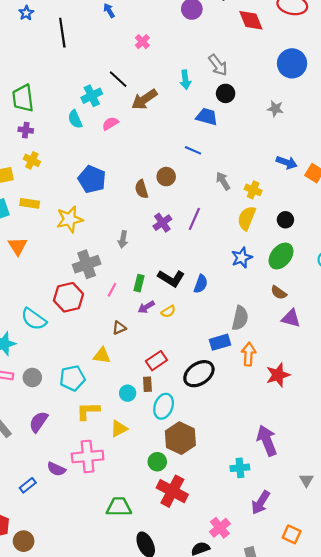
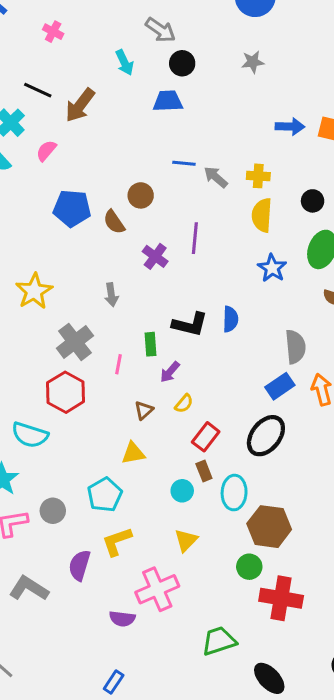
blue line: (193, 150) -> (184, 163), moved
blue pentagon: (92, 179) -> (72, 208), moved
yellow semicircle: (168, 311) -> (184, 404), moved
yellow L-shape: (88, 411) -> (117, 541), moved
blue rectangle: (28, 485) -> (114, 682), moved

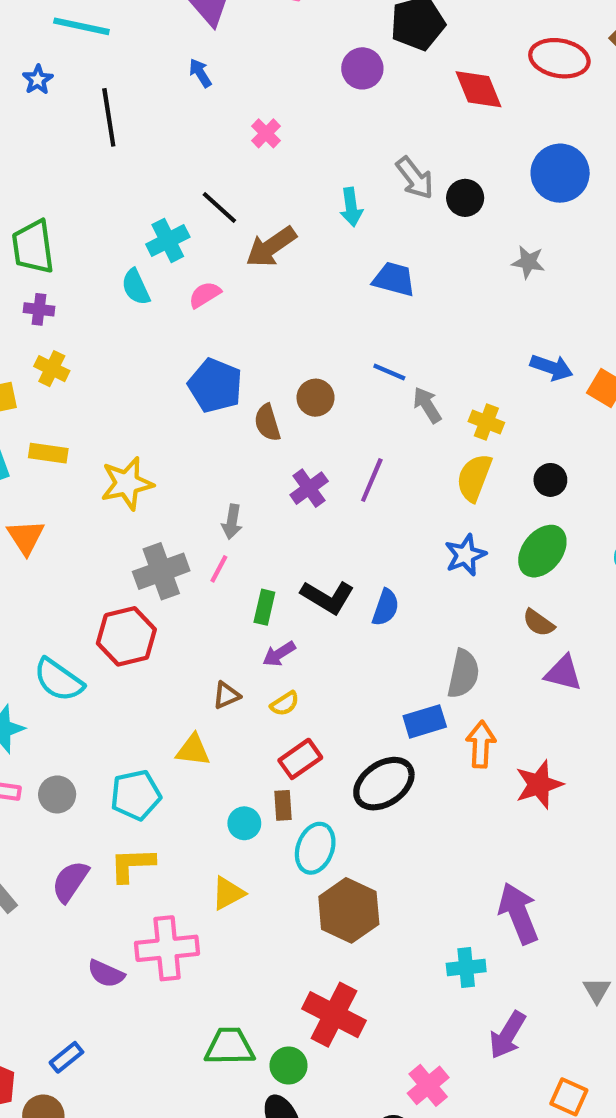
black circle: (182, 63) -> (465, 198), moved
pink line: (118, 364) -> (219, 569), moved
green circle: (249, 567) -> (289, 1066), moved

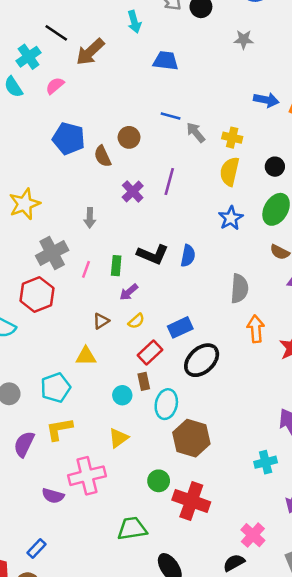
pink line: (219, 569) -> (86, 269), moved
blue rectangle: (425, 721) -> (180, 327), moved
green circle: (289, 1066) -> (159, 481), moved

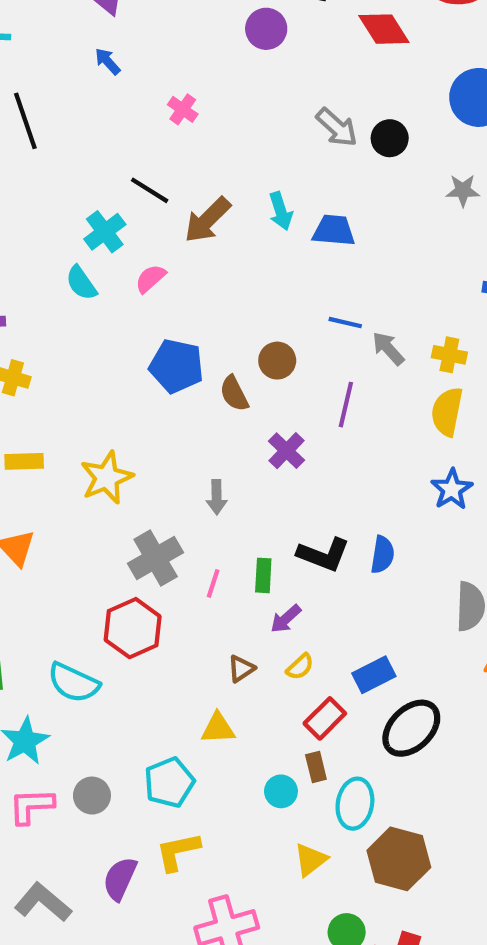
cyan arrow: (134, 22) -> (281, 211), moved
purple line: (169, 181) -> (346, 405), moved
yellow triangle: (118, 438) -> (311, 860), moved

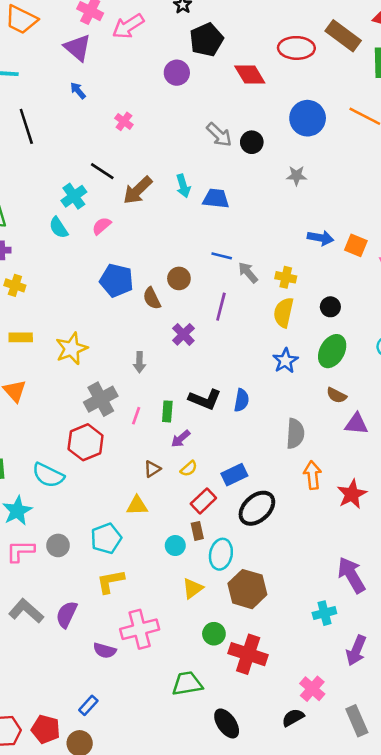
purple semicircle: (120, 879) -> (67, 614), moved

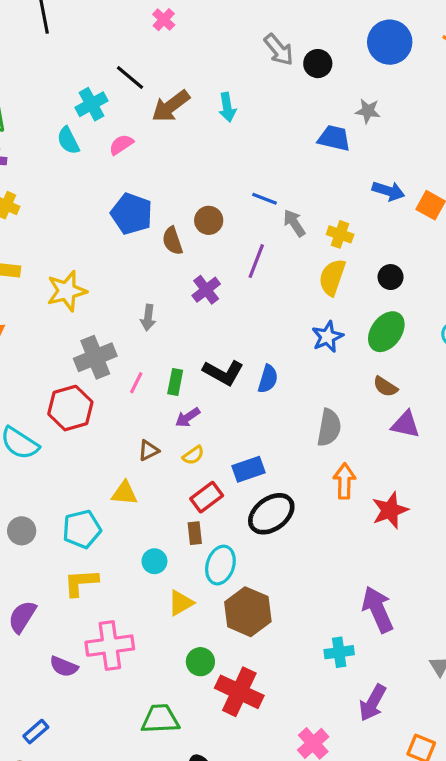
blue trapezoid: (216, 199) -> (334, 138), moved
cyan circle: (175, 546) -> (154, 561), moved

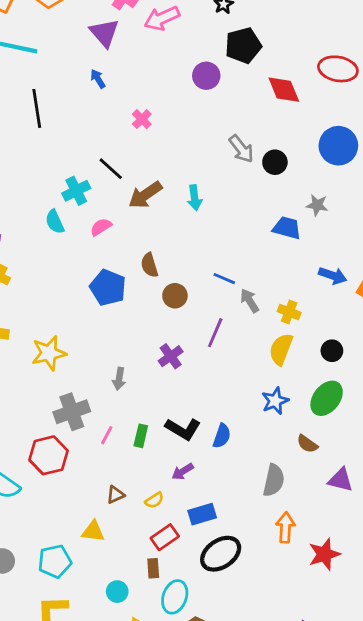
brown semicircle: (172, 241) -> (149, 265), moved
brown semicircle: (385, 387) -> (307, 444), moved
purple arrow: (188, 417) -> (183, 472), moved

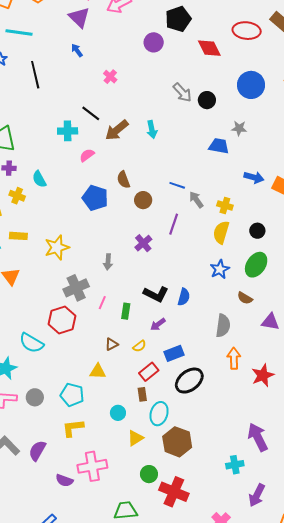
cyan cross: (76, 191) -> (68, 131), turned 30
cyan semicircle: (55, 222) -> (39, 179), moved
green rectangle: (141, 436) -> (126, 311), moved
cyan pentagon: (55, 561) -> (72, 395), turned 30

